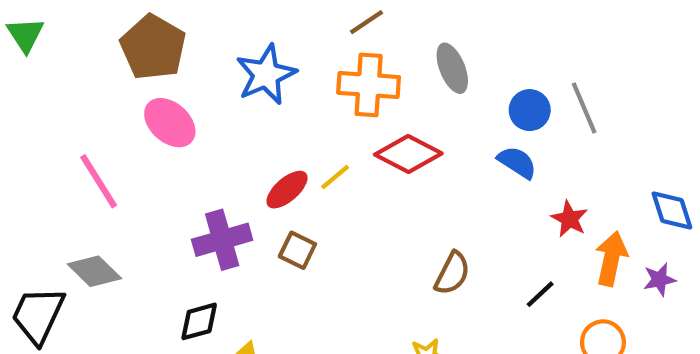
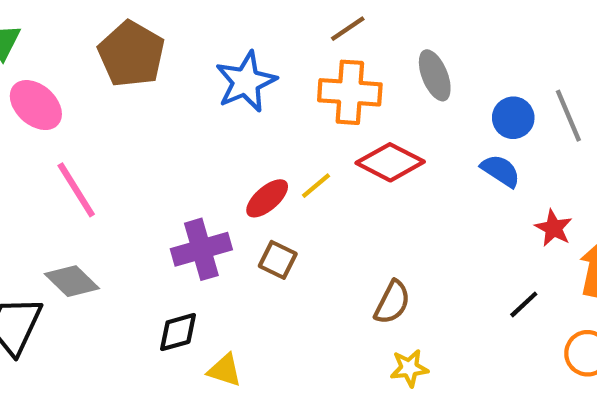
pink ellipse: (170, 123) -> (36, 105), moved
brown semicircle: (452, 273) -> (392, 302), moved

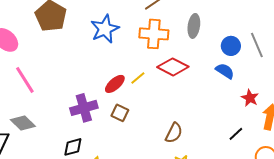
gray ellipse: (435, 75) -> (194, 26), turned 30

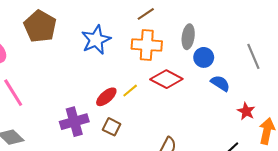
blue circle: (231, 46) -> (204, 57), moved

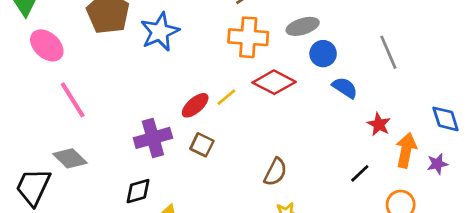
gray ellipse: (188, 37) -> (303, 26), turned 65
blue star: (96, 40) -> (160, 32), moved

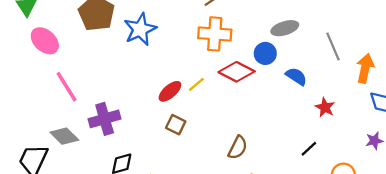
gray ellipse: (303, 26) -> (285, 28), moved
blue circle: (323, 54) -> (265, 53), moved
purple cross: (153, 138) -> (105, 119), moved
orange arrow: (406, 150) -> (365, 68), moved

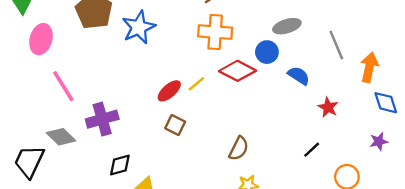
pink ellipse: (45, 41) -> (41, 39), turned 64

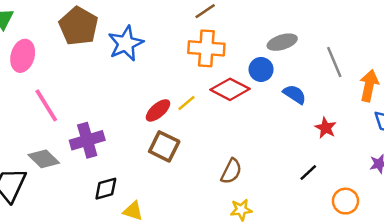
brown square: (175, 125) -> (164, 146), size x1.4

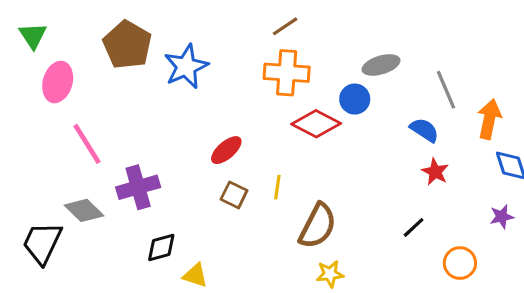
blue semicircle: (295, 94) -> (424, 130), moved
yellow line: (187, 103) -> (277, 187), moved, turned -42
brown square: (164, 146) -> (234, 195), size x0.7
brown semicircle: (231, 171) -> (318, 226), size x1.4

